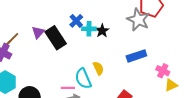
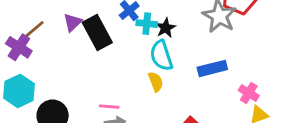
cyan semicircle: (83, 79) -> (161, 56), moved

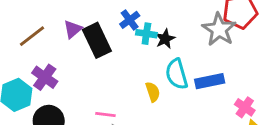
purple cross: (19, 47) -> (45, 77), moved
cyan semicircle: (161, 56) -> (177, 74), moved

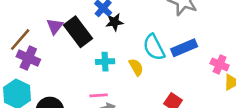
cyan cross: (146, 34) -> (105, 62), moved
black star: (165, 39) -> (115, 22), moved, turned 30
purple cross: (45, 77) -> (28, 58), moved

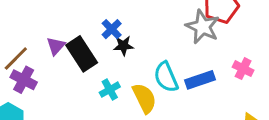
cyan cross: (105, 62) -> (110, 90), turned -30
pink cross: (220, 64) -> (243, 69), moved
yellow semicircle: (136, 67) -> (144, 98), size x1.5

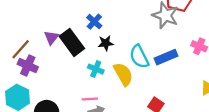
black star: (123, 46) -> (106, 43), moved
cyan cross: (110, 90) -> (96, 69), turned -35

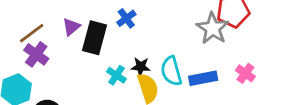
black rectangle: (72, 42) -> (95, 38), turned 40
black star: (106, 43) -> (141, 67), moved

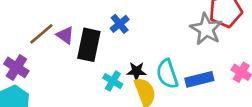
purple triangle: (71, 27) -> (65, 35), turned -42
brown line: (32, 33) -> (41, 34), moved
purple cross: (36, 54) -> (16, 67), moved

